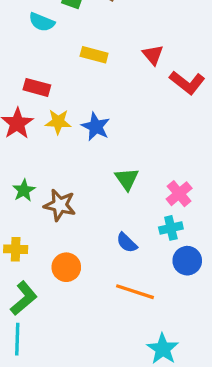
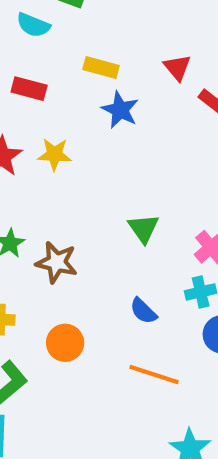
red rectangle: (37, 87) -> (29, 89), moved
blue star: (96, 127) -> (120, 110), moved

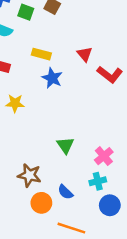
brown star: (57, 262) -> (29, 175), moved
orange circle: (65, 343) -> (41, 203), moved

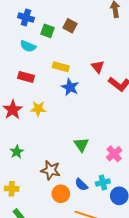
cyan cross: (98, 181) -> (103, 183), moved

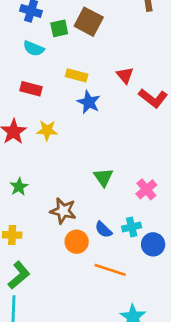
brown square: (70, 26) -> (89, 22), size x1.5
green square: (47, 31) -> (59, 28), turned -32

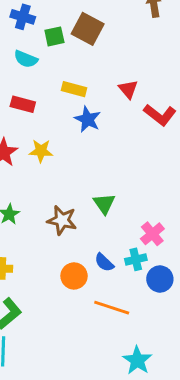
pink cross: (146, 189) -> (152, 234), moved
brown star: (63, 211) -> (62, 220), moved

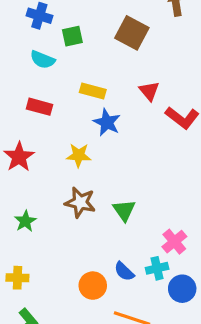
brown square: (88, 29) -> (132, 33), moved
yellow star: (41, 151) -> (79, 155), moved
brown star: (62, 220) -> (80, 202), moved

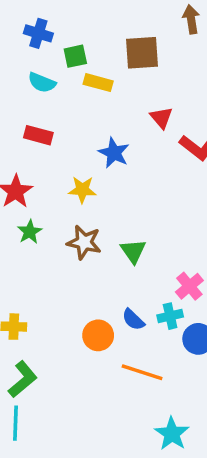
brown square: (132, 33) -> (142, 53), turned -32
yellow rectangle: (93, 91) -> (98, 83), moved
green star: (25, 221) -> (30, 232), moved

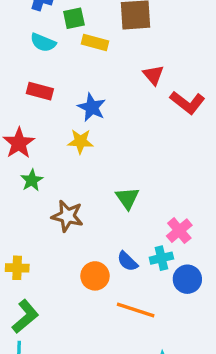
blue star: (114, 153) -> (92, 107), moved
brown star: (84, 242) -> (67, 216), moved

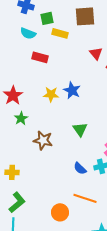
red rectangle: (40, 91) -> (40, 57), moved
blue star: (92, 107) -> (72, 90), moved
orange circle: (95, 276) -> (60, 212), moved

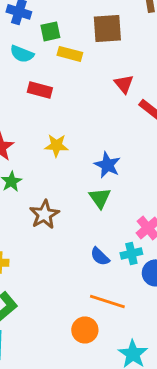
blue star: (72, 90) -> (107, 165), moved
brown star: (43, 140) -> (44, 214), turned 30
orange circle: (60, 212) -> (85, 330), moved

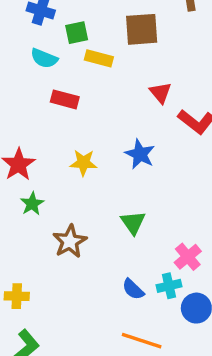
blue star: (107, 165) -> (140, 154), moved

